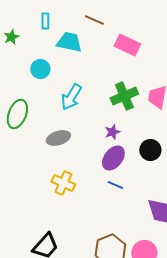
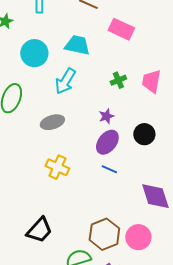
cyan trapezoid: (69, 42) -> (77, 45), moved
cyan circle: (40, 69) -> (34, 53), size x1.4
green cross: (124, 96) -> (118, 80), size x0.6

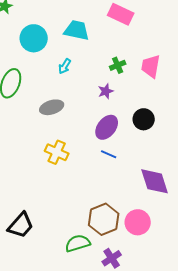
cyan arrow: (65, 81) -> (65, 66), size x0.6
purple star: (106, 116) -> (106, 91), moved
black trapezoid: (39, 230) -> (21, 225), moved

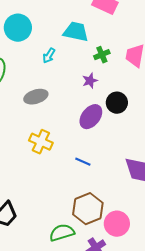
cyan trapezoid: (77, 30) -> (76, 32), moved
black circle: (144, 119) -> (117, 103), moved
blue line: (109, 154) -> (83, 162), moved
pink circle: (138, 222) -> (117, 224), moved

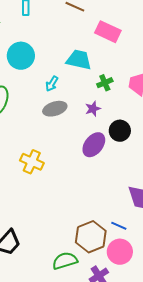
gray ellipse: (36, 97) -> (55, 109), moved
yellow cross: (41, 142) -> (32, 162), moved
blue line: (83, 162) -> (119, 226), moved

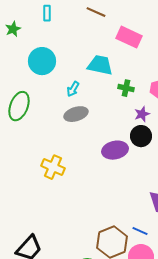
green cross: (105, 83) -> (126, 88), turned 35
purple star: (93, 109) -> (142, 114), moved
purple ellipse: (94, 145) -> (115, 150), turned 40

